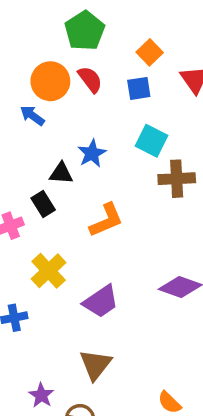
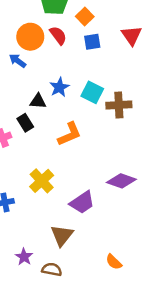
orange square: (150, 52) -> (85, 16), moved
cyan square: (151, 141) -> (92, 92), moved
yellow cross: (49, 271) -> (42, 181), moved
purple trapezoid: (101, 301) -> (82, 202), moved

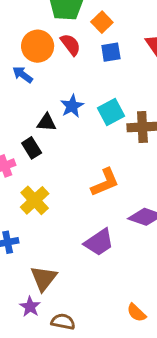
cyan square: (92, 92) -> (111, 112), turned 35
orange L-shape: (70, 134) -> (105, 182), moved
yellow cross: (42, 181) -> (35, 200), moved
brown triangle: (62, 235) -> (44, 278), moved

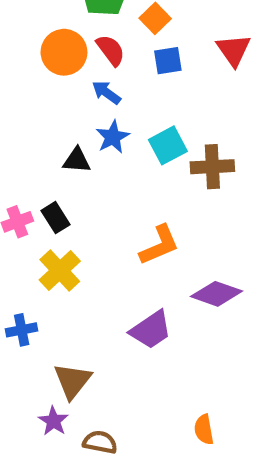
blue arrow: (23, 75) -> (106, 92), moved
black rectangle: (32, 148) -> (56, 218), moved
orange semicircle: (136, 313) -> (204, 429), turned 36

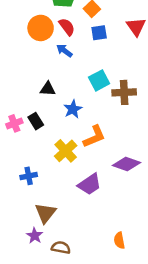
blue star: (113, 137) -> (73, 109), moved
yellow cross: (60, 271) -> (66, 151), moved
blue cross: (22, 330) -> (29, 176), moved

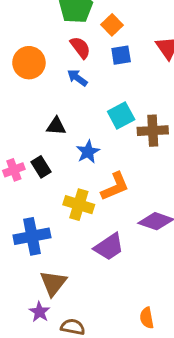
orange circle: (41, 28) -> (29, 63), moved
yellow cross: (66, 151) -> (79, 205), turned -30
blue cross: (29, 176) -> (32, 236), size x1.6

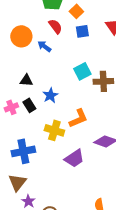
blue arrow: (77, 78) -> (44, 46), moved
black triangle: (56, 126) -> (26, 80), moved
blue star: (88, 152) -> (50, 95), moved
brown triangle: (53, 283) -> (17, 182), moved

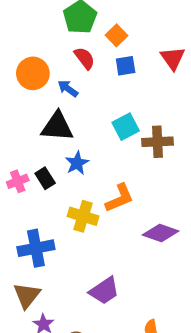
black triangle: (26, 80) -> (57, 127), moved, size x1.6
purple trapezoid: (74, 158) -> (104, 291), moved

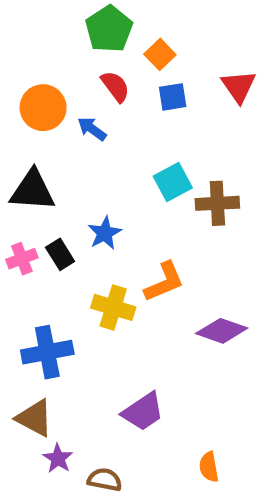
black triangle: (57, 127) -> (32, 191), moved
brown triangle: (27, 295) -> (35, 418), turned -40

